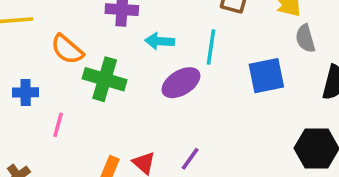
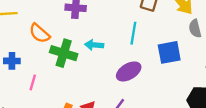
cyan arrow: (160, 41) -> (94, 45), moved
purple ellipse: (181, 83) -> (129, 71), moved

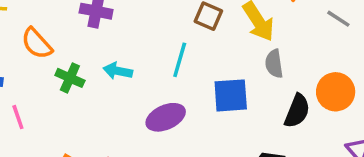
green cross: (64, 53) -> (70, 78), size x0.7
pink line: (33, 82) -> (18, 117), turned -42

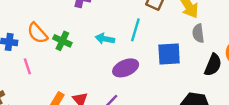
orange semicircle: (37, 43) -> (37, 33), moved
cyan arrow: (118, 71) -> (105, 39), moved

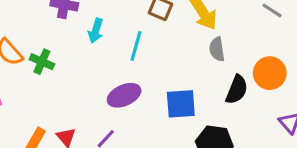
cyan arrow: (105, 39) -> (96, 31), moved, turned -84
blue square: (169, 54) -> (181, 104), moved

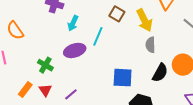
green cross: (42, 62) -> (45, 65), moved
purple ellipse: (124, 95) -> (75, 50), moved

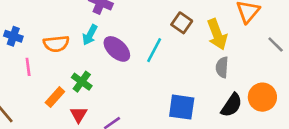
cyan arrow: (73, 23) -> (90, 35), moved
orange semicircle: (15, 30) -> (56, 44), moved, turned -66
purple ellipse: (75, 50) -> (117, 49), moved, turned 55
orange rectangle: (25, 89) -> (55, 97), moved

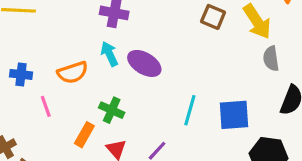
cyan arrow: (90, 35) -> (109, 54), turned 138
cyan line: (154, 50) -> (190, 110), moved

